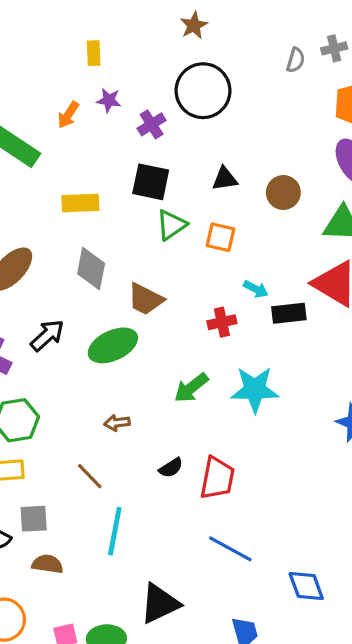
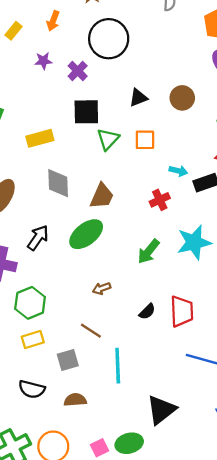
yellow rectangle: (94, 53) -> (13, 31), moved, turned 54
orange arrow: (68, 115) -> (53, 21), moved
brown trapezoid: (146, 299) -> (102, 196), turned -80
gray square: (34, 519) -> (68, 360), moved

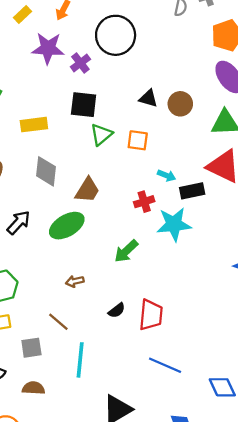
purple star: (43, 61) -> (48, 48), size x1.8
black triangle: (138, 98) -> (148, 98), moved, turned 30
cyan star: (194, 242) -> (174, 224), moved

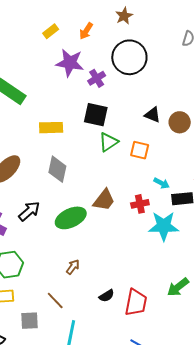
brown trapezoid: (87, 190) -> (104, 200), moved
green arrow: (126, 251) -> (178, 287), moved
brown arrow: (75, 281) -> (73, 267), turned 133

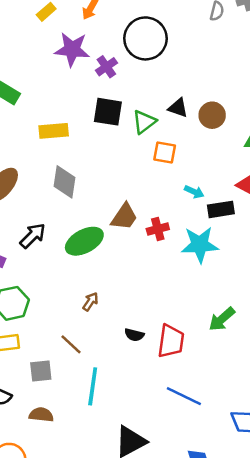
green triangle: (108, 142) -> (144, 122), moved
red cross: (140, 204) -> (158, 229), moved
black semicircle: (107, 296) -> (134, 335), turned 49

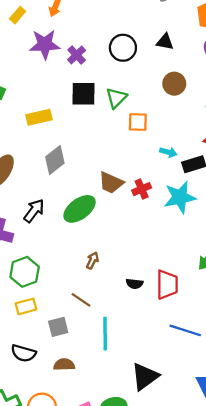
black circle: (145, 38) -> (123, 48), moved, size x0.7
black triangle: (178, 108) -> (165, 42), moved
gray diamond: (64, 182) -> (55, 160), turned 52
brown trapezoid: (124, 217) -> (111, 183), turned 88

